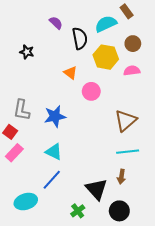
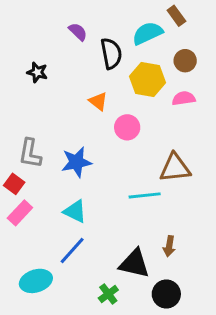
brown triangle: (126, 120) -> (175, 168), turned 35
cyan line: (128, 152) -> (145, 195), moved
black triangle: (96, 189) -> (134, 264), turned -35

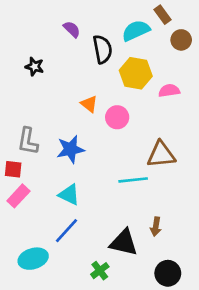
brown circle: (185, 61) -> (181, 40), moved
orange triangle: (98, 101) -> (89, 104), moved
red square: (14, 184) -> (13, 169), turned -30
black circle: (166, 294) -> (168, 273), moved

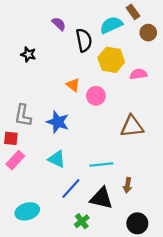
blue star: (70, 149) -> (58, 122), turned 30
cyan line: (133, 180) -> (101, 164), moved
blue line: (66, 231) -> (71, 188), moved

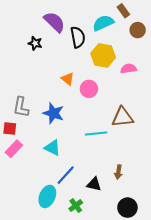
purple semicircle: (59, 24) -> (54, 22), size x1.6
black star: (28, 54) -> (35, 43), moved
cyan line: (101, 164) -> (96, 134), moved
black triangle: (101, 198) -> (94, 184), size x0.7
cyan ellipse: (27, 211) -> (47, 196), moved, turned -50

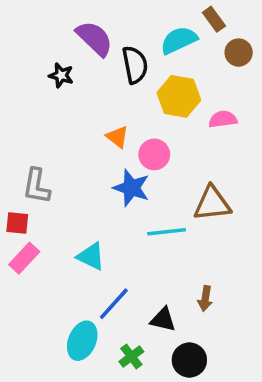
blue star: (53, 113) -> (131, 188), moved
black circle: (127, 208) -> (189, 360), moved

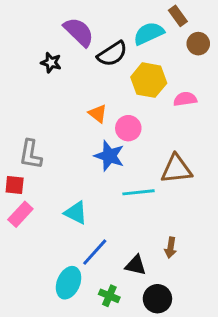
black semicircle: (135, 65) -> (112, 54), turned 68
green cross: (131, 357) -> (109, 296), turned -30

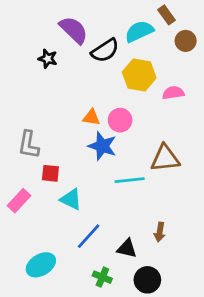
orange triangle: (98, 114) -> (91, 117), moved, turned -30
red square: (15, 185) -> (50, 173), moved
cyan ellipse: (69, 283) -> (41, 265), moved, turned 36

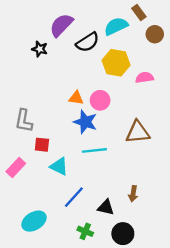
purple semicircle: (74, 30) -> (61, 25), turned -90
cyan line: (130, 180) -> (94, 150), moved

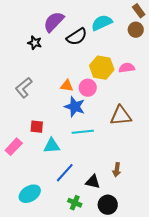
brown rectangle: (139, 13) -> (139, 11), moved
yellow hexagon: (116, 63) -> (102, 68), moved
gray L-shape: (24, 121) -> (24, 88), moved, turned 40
cyan triangle: (59, 166) -> (52, 146), turned -30

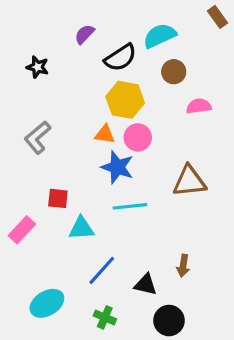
purple semicircle: (54, 22) -> (84, 34), size x0.6
brown circle: (136, 30) -> (174, 72), moved
black star: (35, 43) -> (38, 67), moved
yellow hexagon: (102, 68) -> (125, 100), moved
green cross: (75, 203) -> (105, 317), moved

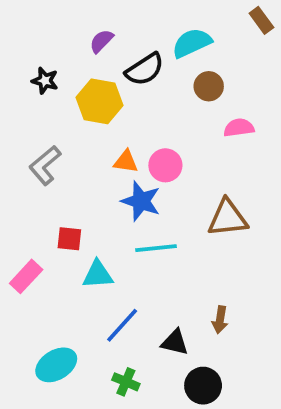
yellow hexagon: (125, 100) -> (100, 101), moved

